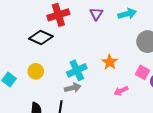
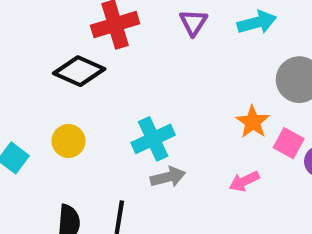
orange star: (110, 62) -> (253, 122), moved
gray arrow: (73, 88) -> (168, 177), moved

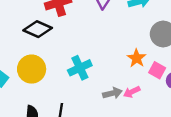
yellow circle: (68, 141) -> (32, 69), size x1.5
gray arrow: (168, 177) -> (112, 93), moved

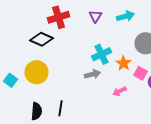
cyan cross: (80, 68) -> (102, 54), moved
gray arrow: (112, 93) -> (92, 74), moved

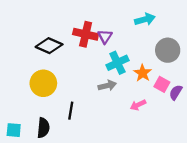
purple triangle: (96, 16) -> (105, 37), moved
red cross: (58, 17) -> (86, 34), moved, turned 30
cyan square: (10, 80) -> (14, 130), moved, turned -32
black line: (60, 108) -> (71, 111), moved

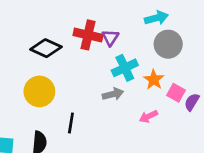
gray circle: (168, 50) -> (168, 44), moved

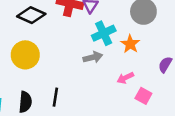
pink square: (176, 93) -> (143, 96), moved
black line: (71, 123) -> (55, 97), moved

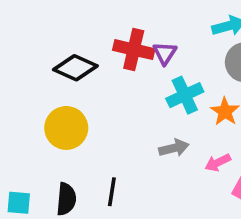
gray arrow: (93, 57) -> (174, 148), moved

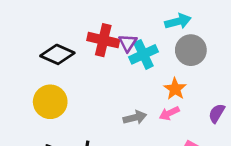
cyan cross: (185, 95) -> (143, 54), moved
pink arrow: (218, 163) -> (169, 113), moved

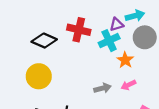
purple triangle: (128, 43) -> (117, 24), moved, turned 40
orange star: (175, 89) -> (125, 60), moved

